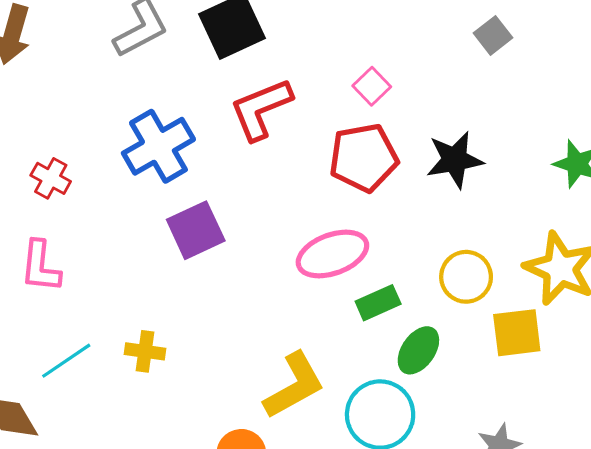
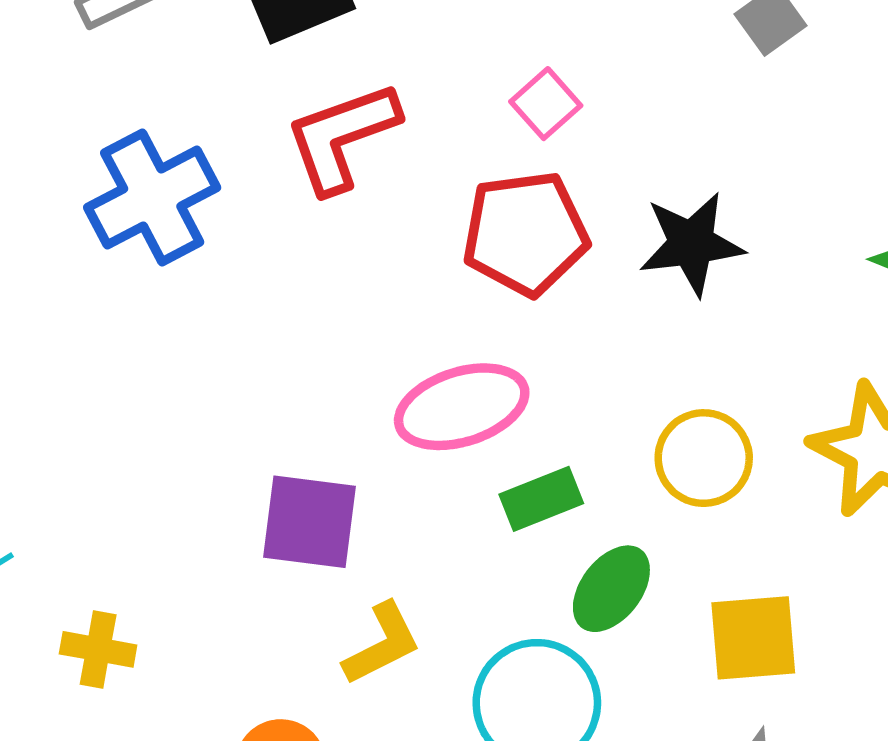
purple square: (196, 230) -> (309, 522), moved, turned 30
yellow square: (517, 333) -> (753, 638), moved
yellow cross: (145, 351) -> (98, 649), moved
yellow L-shape: (294, 386) -> (382, 644), size x0.7

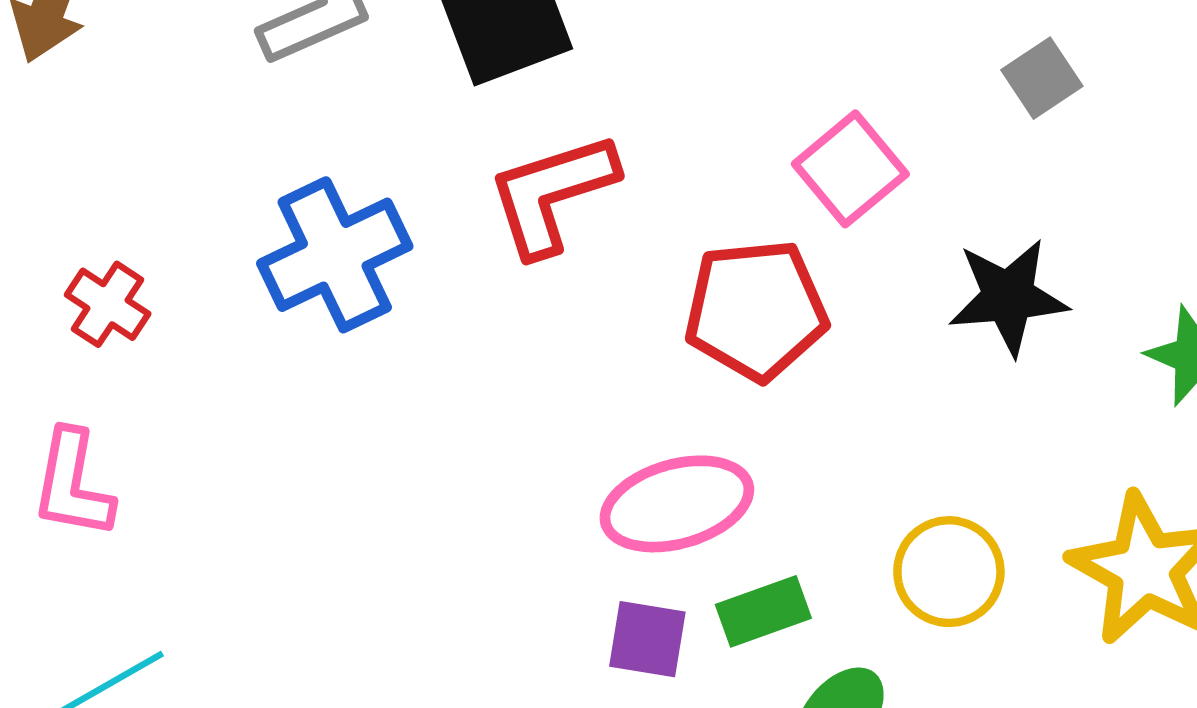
pink square: (546, 104) -> (850, 169), moved, size x1.4
black star: (691, 244) -> (1008, 297), moved
purple square: (309, 522) -> (647, 639), moved, size x0.7

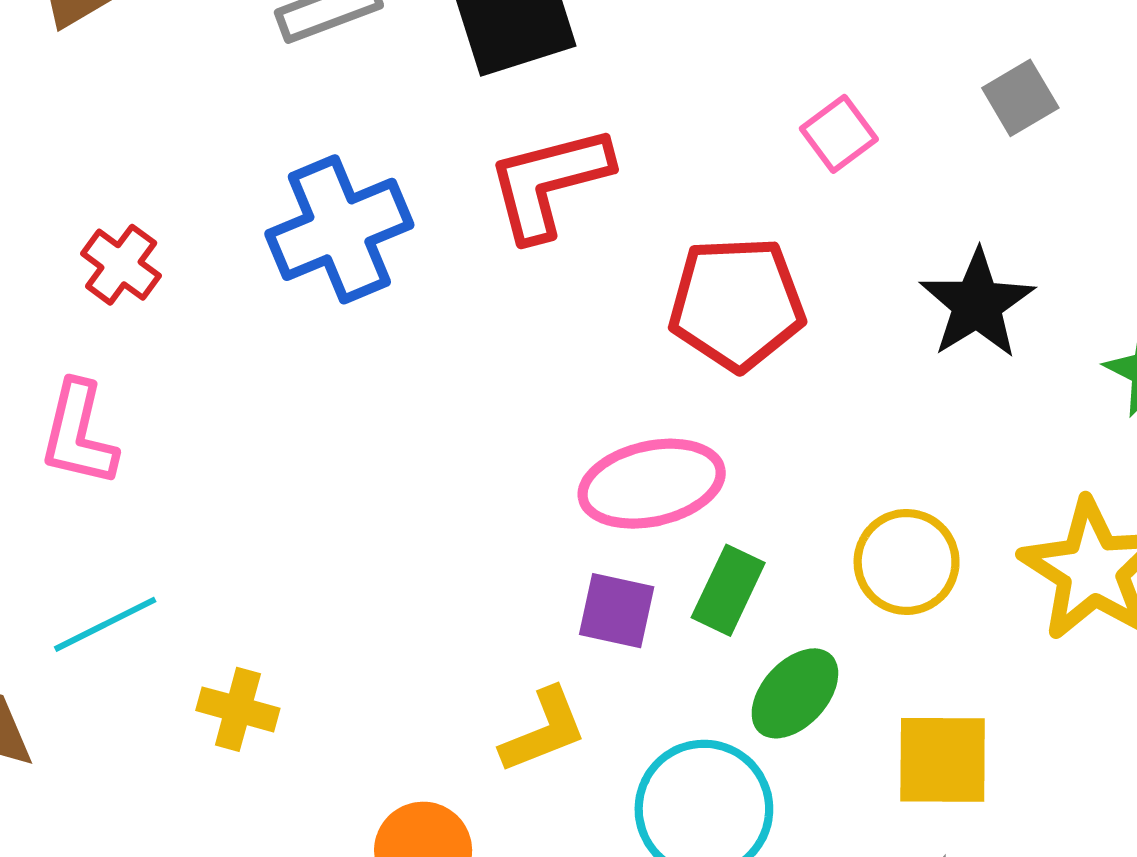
pink square: (850, 169) -> (839, 134), moved, size x0.7
black star: (1008, 297) -> (977, 304), turned -30
green rectangle: (763, 611) -> (728, 590), turned -48

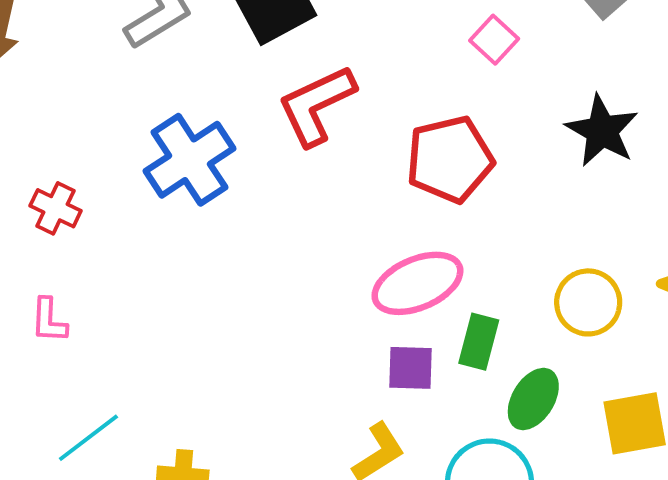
pink L-shape: (79, 434) -> (49, 320), size x0.7

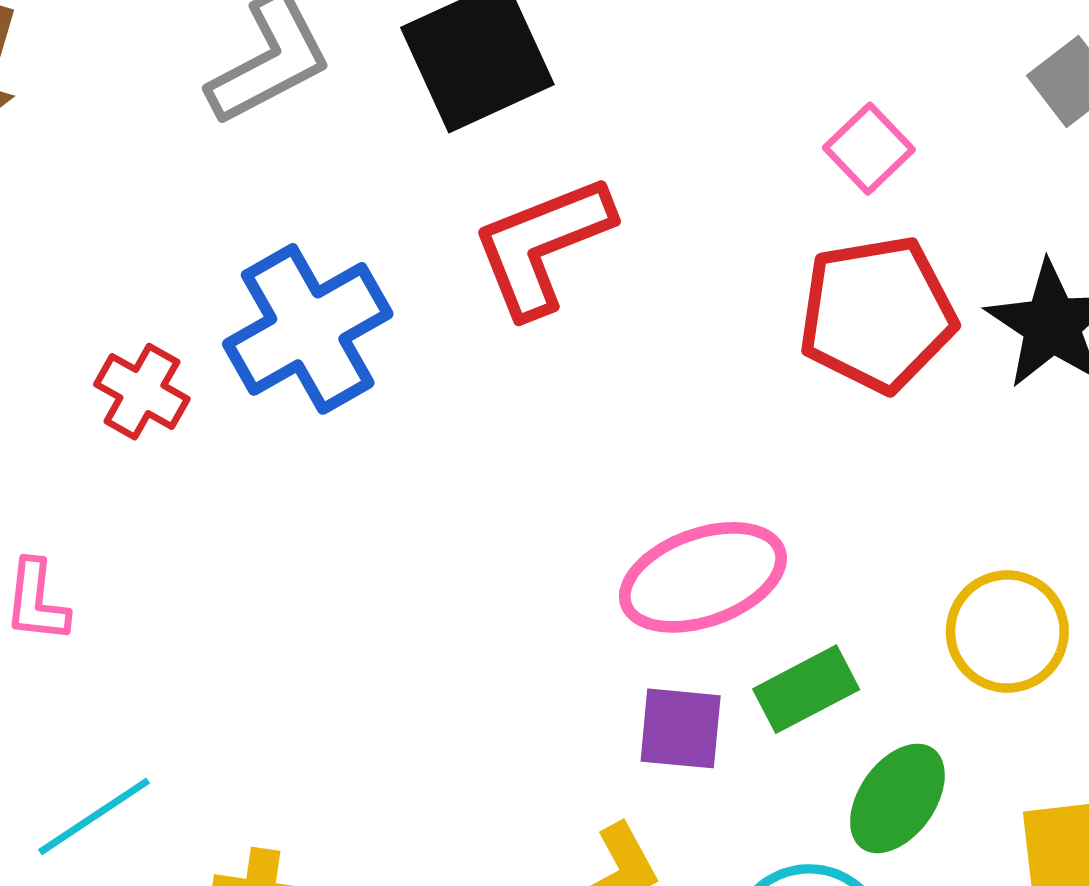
red pentagon: (450, 159) -> (877, 314), moved
red cross: (56, 208) -> (142, 392), moved
green rectangle: (479, 342) -> (806, 689), turned 44

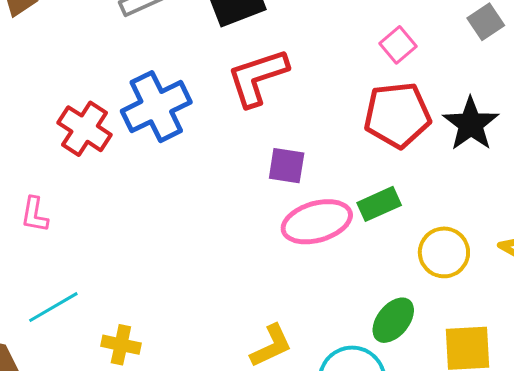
red cross: (142, 392) -> (85, 129), size x1.4
green rectangle: (806, 689) -> (379, 204), moved
purple square: (681, 728) -> (287, 166), moved

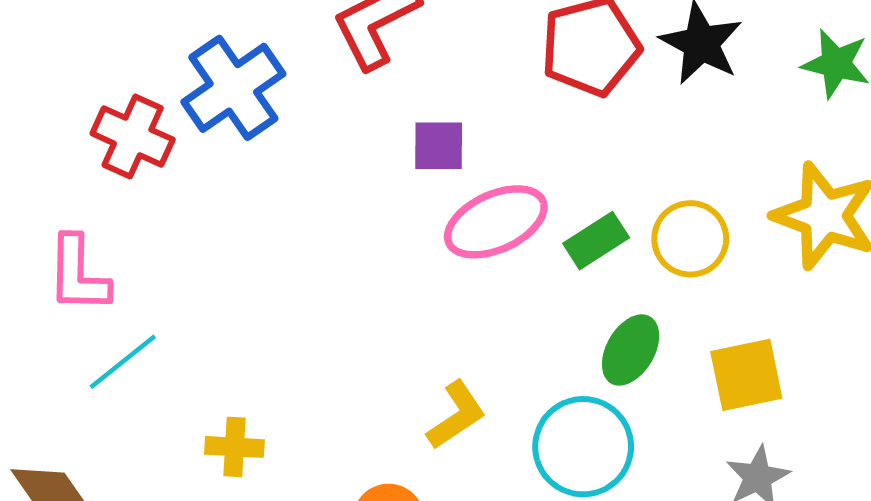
green rectangle: (379, 204) -> (596, 241), moved
pink L-shape: (35, 215) -> (78, 274), size x1.5
cyan line: (53, 307) -> (123, 362), moved

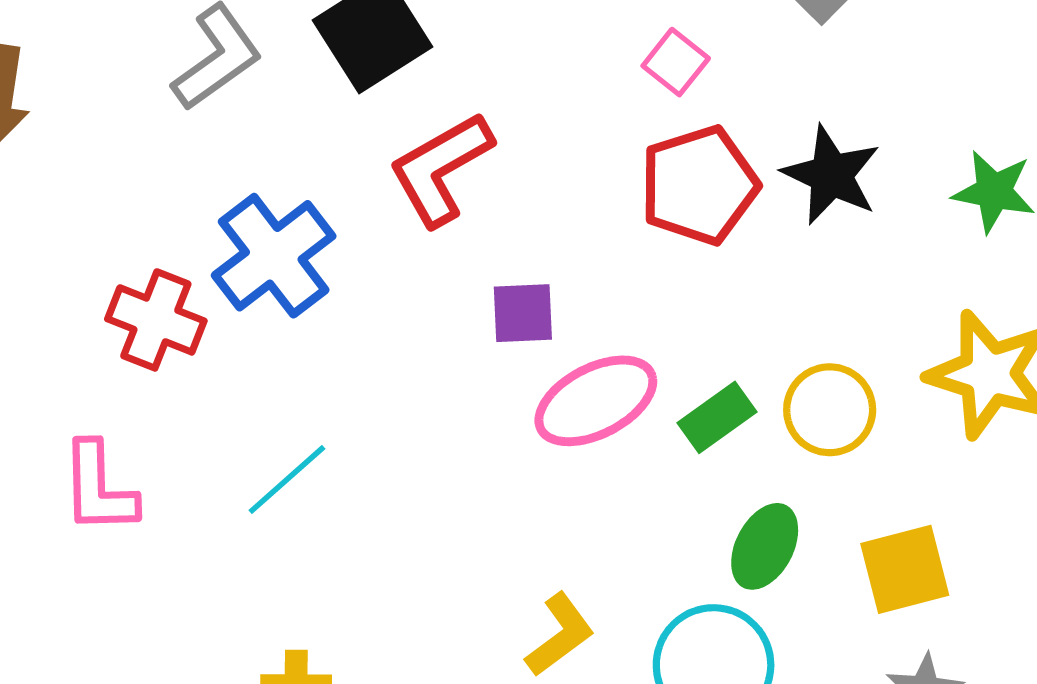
cyan line: (123, 362) -> (287, 479), moved

